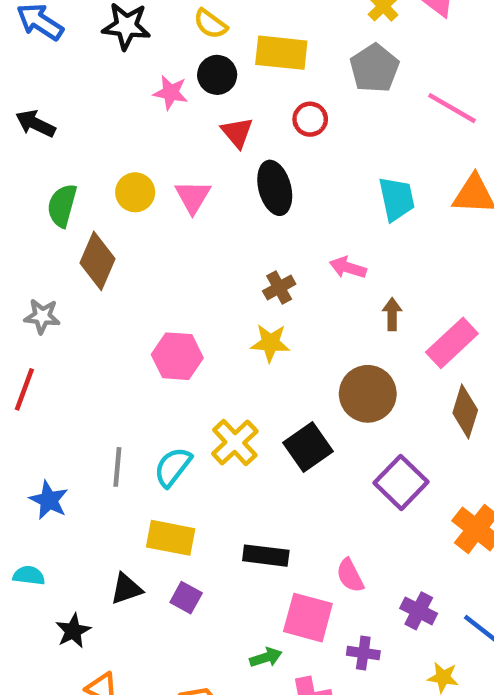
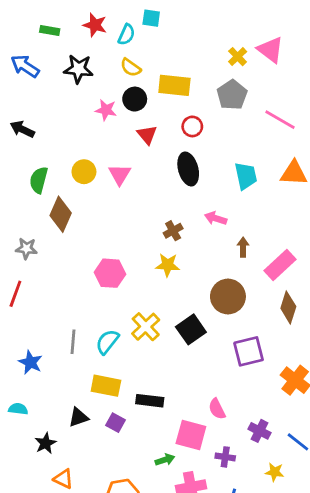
black ellipse: (275, 188) -> (188, 169), moved
purple square: (401, 482) -> (249, 351), turned 32
black rectangle: (266, 556) -> (150, 401), moved

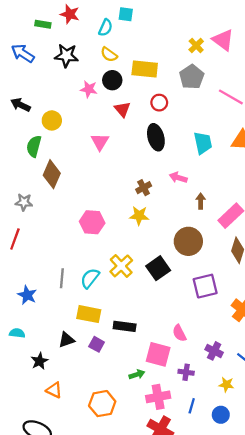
red star: (95, 25) -> (70, 14), moved
yellow circle: (84, 172) -> (52, 120), moved

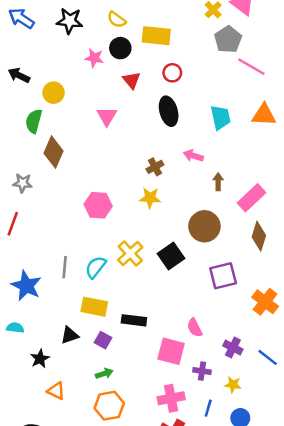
gray pentagon: (192, 77) -> (228, 39), moved
blue star: (27, 295) -> (26, 286), size x1.4
green arrow: (137, 374) -> (104, 374), moved
yellow star: (226, 385) -> (233, 385), moved

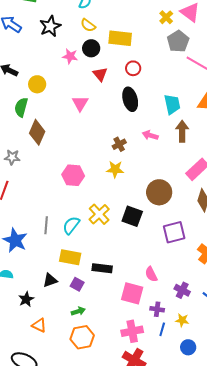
black star: (70, 21) -> (50, 26), turned -30
brown arrow: (218, 182) -> (182, 131), moved, size x1.5
black square: (171, 256) -> (132, 216), turned -35
blue line: (208, 408) -> (162, 329), moved

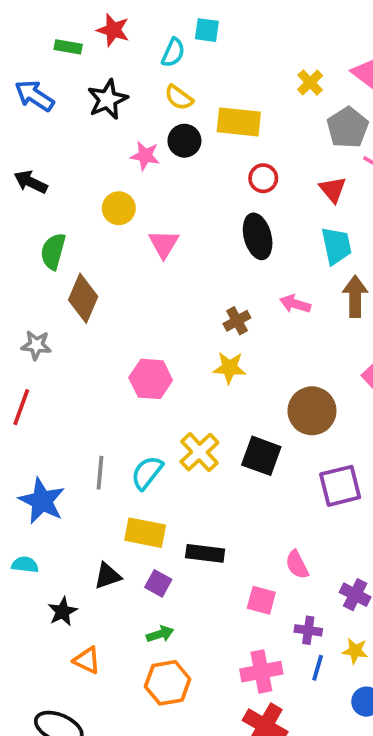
yellow cross: (166, 17) -> (310, 83), moved
red triangle: (100, 74) -> (333, 189), moved
yellow circle: (37, 84) -> (119, 208), moved
pink square: (132, 293) -> (261, 600), size x0.7

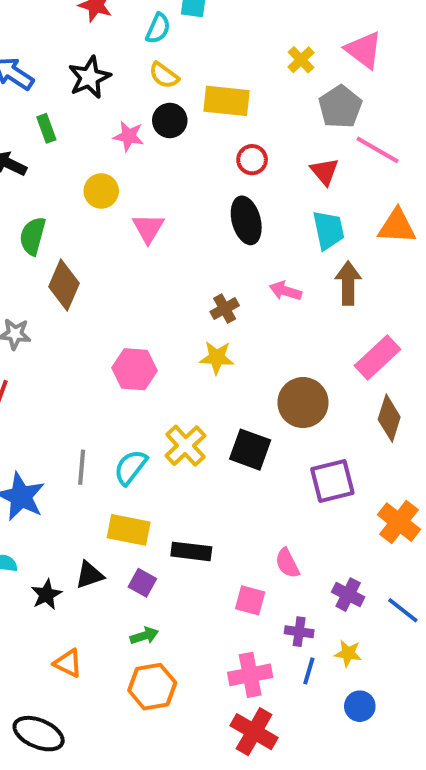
green rectangle: (68, 47) -> (46, 128), moved, turned 60
black star: (63, 612) -> (46, 595), moved

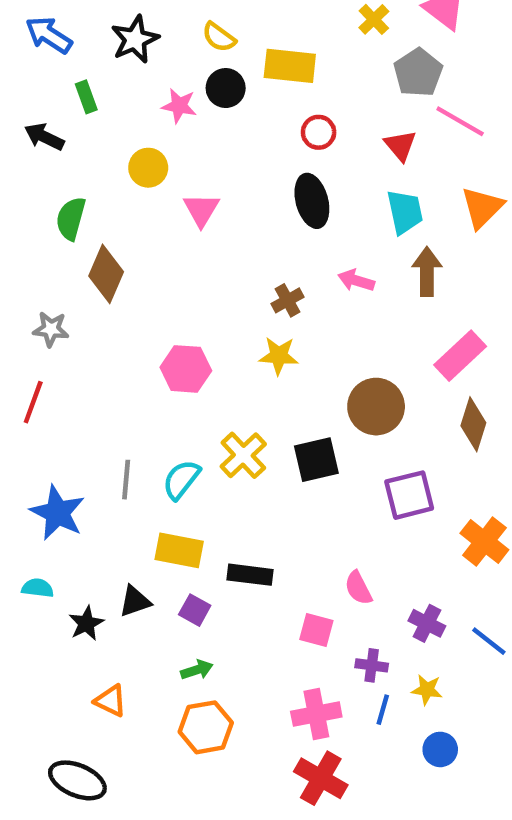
orange triangle: (397, 226) -> (482, 207), turned -48
black square: (250, 450) -> (316, 460), turned -33

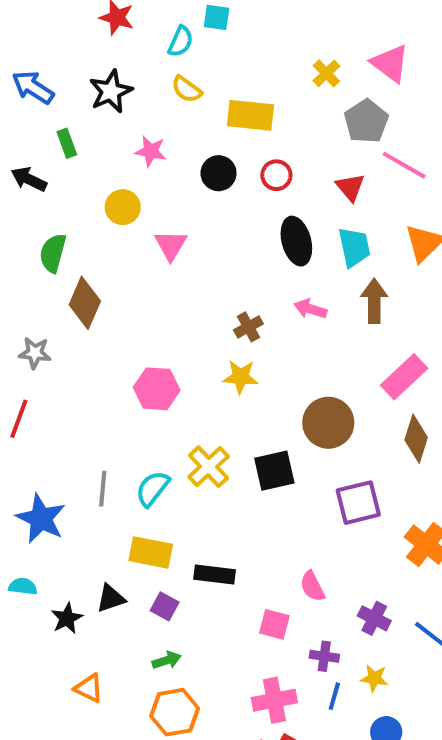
black circle: (226, 88) -> (219, 173), moved
black ellipse: (312, 201) -> (296, 241), moved

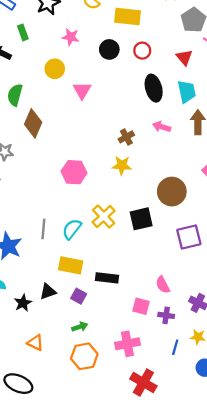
purple cross: (324, 656) -> (166, 315), moved
pink cross: (274, 700) -> (127, 344), moved

